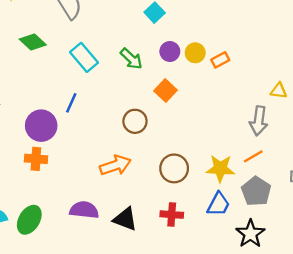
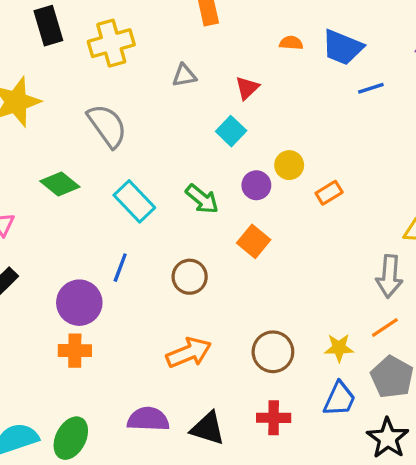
yellow circle: (195, 53) -> (289, 165), moved
brown circle: (135, 121) -> (190, 277), moved
yellow star: (220, 169) -> (339, 348), size x0.7

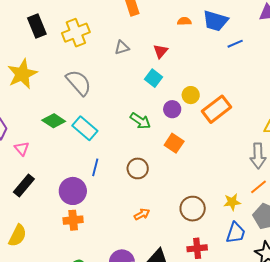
orange rectangle: (329, 193) -> (216, 109), size x1.8
cyan rectangle: (134, 201) -> (85, 128), moved
orange arrow: (189, 353) -> (142, 214), size x0.6

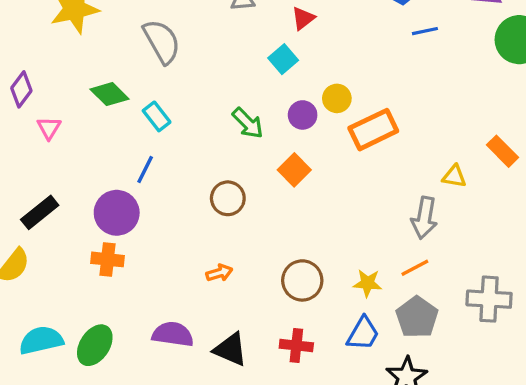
cyan rectangle: (85, 128) -> (157, 116), size x0.7
blue line: (95, 167) -> (145, 169), moved
black rectangle: (24, 185) -> (40, 212), moved

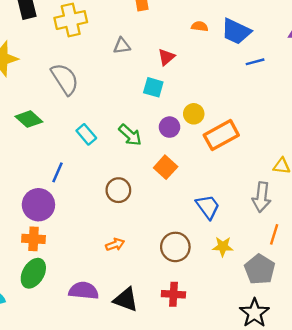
cyan square: (283, 59) -> (153, 87), turned -30
cyan rectangle: (157, 116) -> (86, 134), moved
orange line: (415, 268) -> (274, 234), moved, turned -42
blue trapezoid: (363, 334) -> (208, 207), moved, turned -64
green ellipse: (95, 345) -> (33, 273), moved

